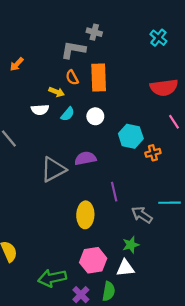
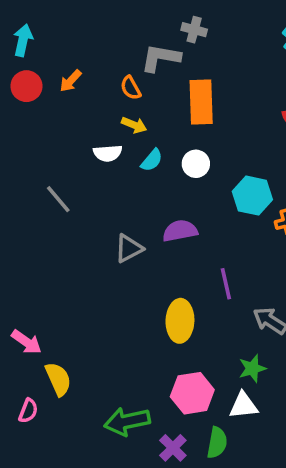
orange semicircle: (72, 78) -> (131, 88), moved
gray triangle: (53, 169) -> (129, 248), size x0.7

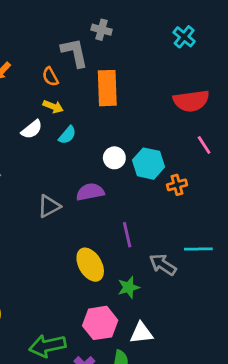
gray L-shape: (161, 58) -> (74, 52), turned 68
white semicircle: (108, 153) -> (32, 129), turned -35
white circle: (196, 164) -> (114, 158), moved
yellow ellipse: (180, 321) -> (90, 265), turned -32
green star: (252, 368) -> (129, 287), moved

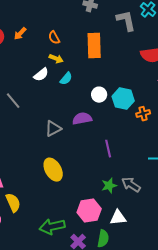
gray L-shape: (74, 52) -> (126, 21), moved
yellow ellipse: (90, 265) -> (53, 170), moved
gray arrow: (163, 265) -> (131, 185), moved

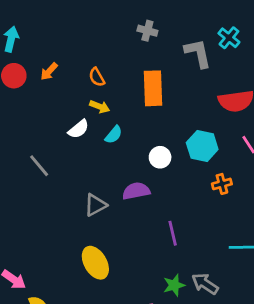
cyan hexagon: (123, 99) -> (202, 146), moved

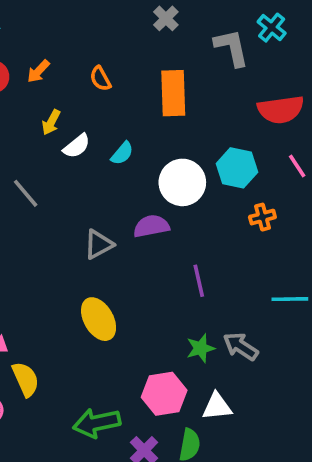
gray cross: (147, 31) -> (166, 18), turned 30
yellow arrow: (100, 107) -> (51, 122), moved, turned 96
white circle: (160, 157) -> (182, 182), size x1.6

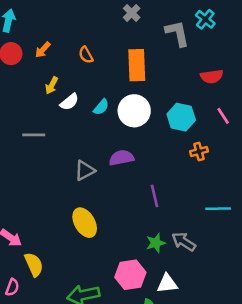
red semicircle: (281, 110) -> (212, 76), size x0.7
white circle: (182, 182) -> (134, 111), moved
gray line: (26, 193) -> (34, 135), turned -50

